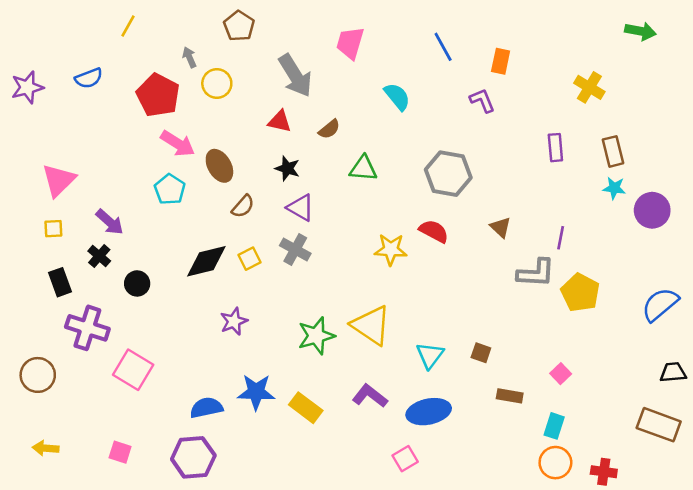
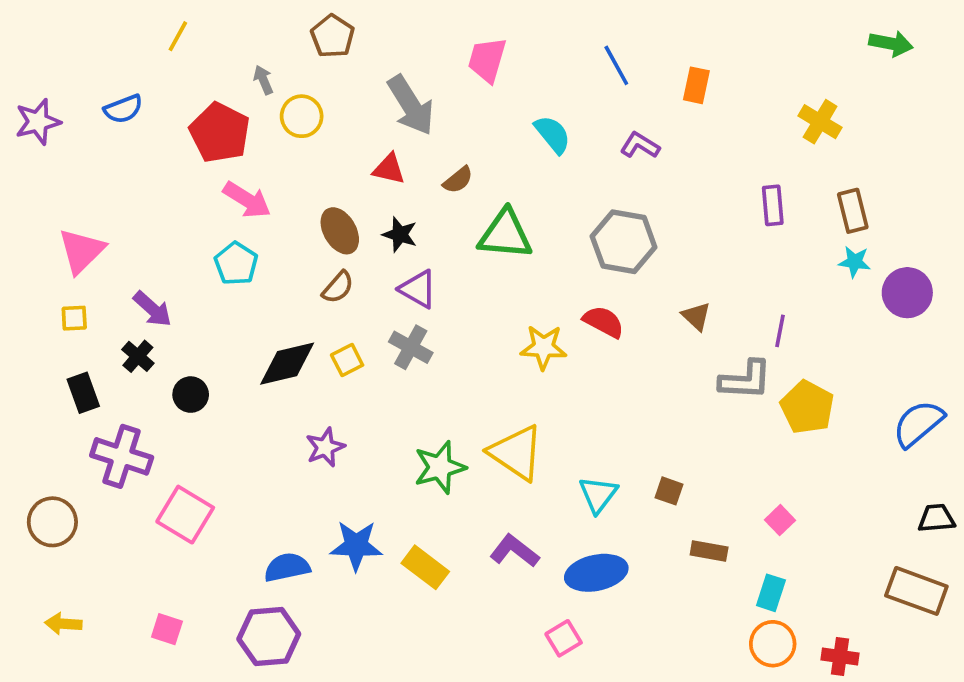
purple L-shape: (482, 100) -> (640, 145), moved, turned -36
brown ellipse: (219, 166) -> (340, 231), moved
green triangle: (363, 168) -> (505, 234), size x1.4

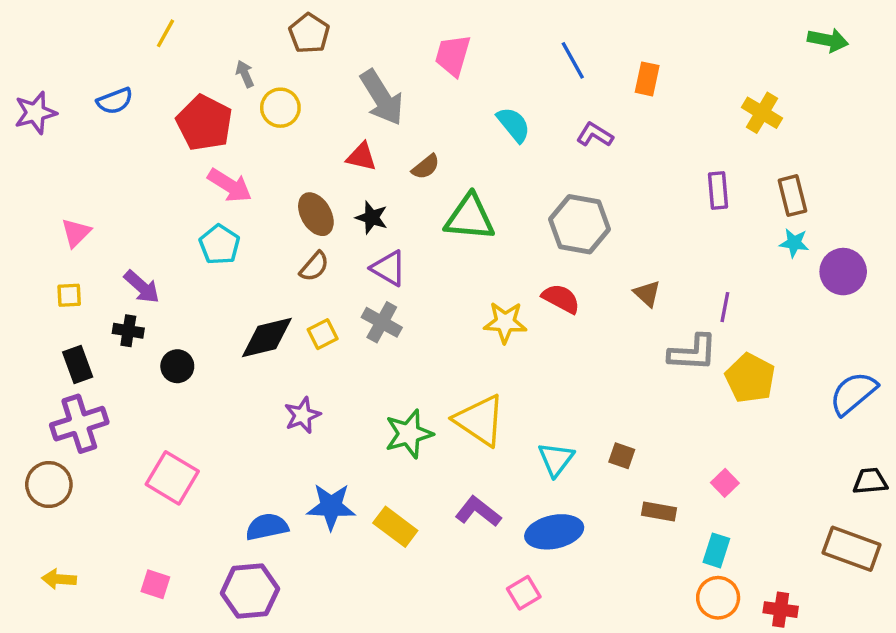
pink triangle: (81, 251) -> (76, 233), size x0.7
black cross: (138, 356) -> (128, 331), turned -32
purple cross: (122, 456) -> (79, 424), moved, turned -36

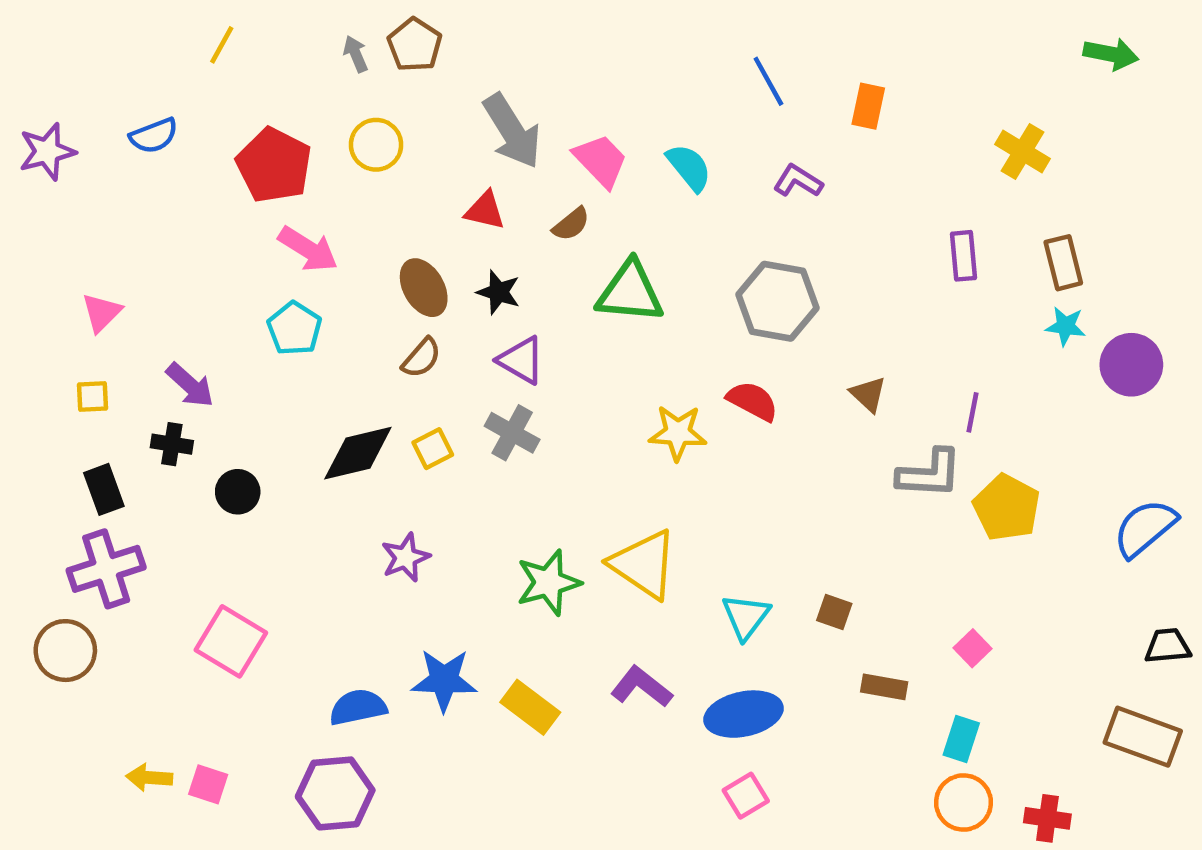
pink trapezoid: (453, 55) -> (601, 161), moved, turned 120
gray arrow: (245, 74) -> (356, 54), moved
yellow arrow: (59, 579) -> (149, 778), moved
pink square: (524, 593) -> (746, 796), moved

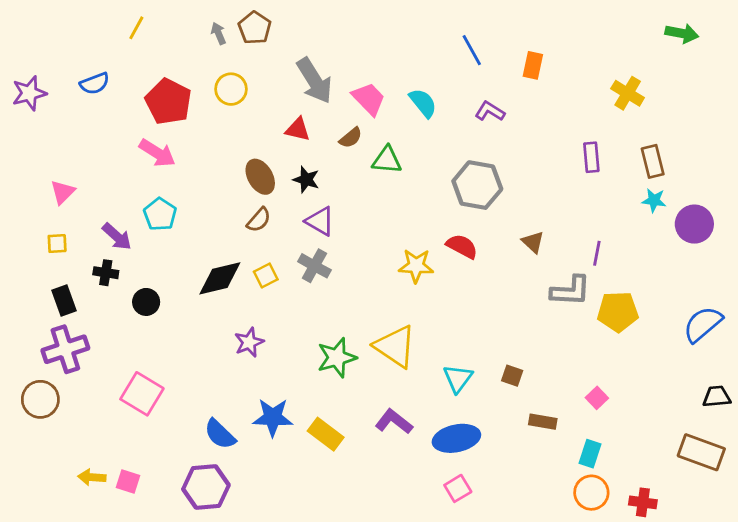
pink arrow: (308, 249) -> (157, 153), moved
green triangle: (630, 292) -> (387, 160), moved, size x0.7
cyan pentagon: (294, 328) -> (160, 214), moved
yellow pentagon: (1007, 508) -> (618, 312), turned -30
blue semicircle: (358, 707) -> (220, 434), turned -124

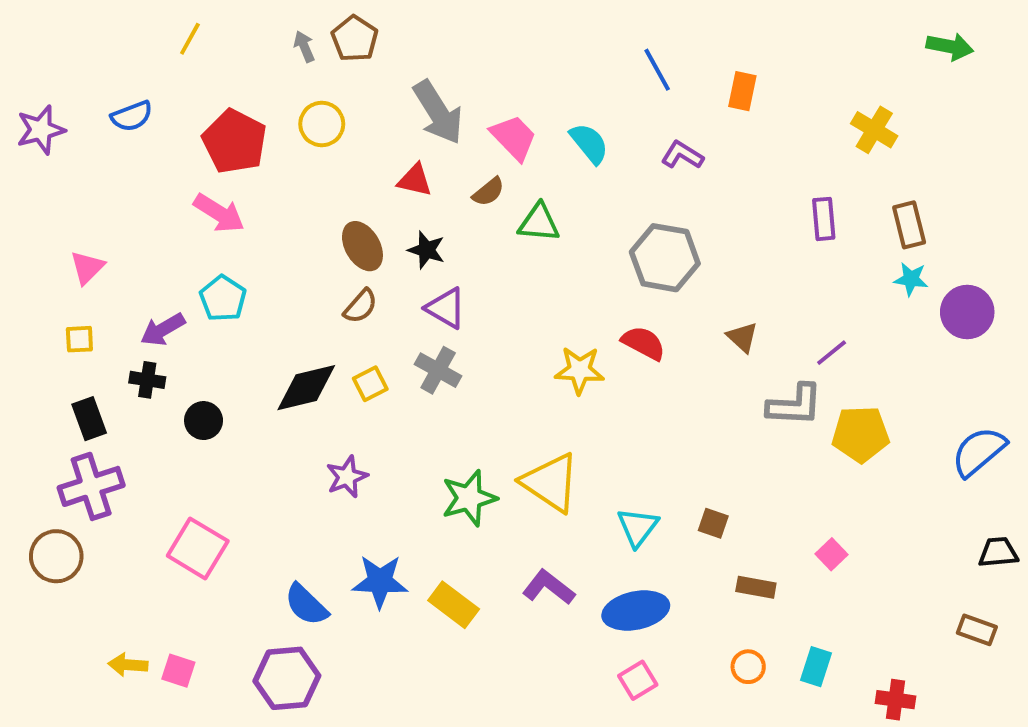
purple arrow: (117, 237) -> (163, 329), turned 108
purple line: (597, 253) -> (832, 353), turned 40
brown rectangle: (701, 452) -> (977, 630), size x0.6
cyan rectangle: (590, 454) -> (816, 667), moved
orange circle: (591, 493) -> (748, 667), moved, size x0.7

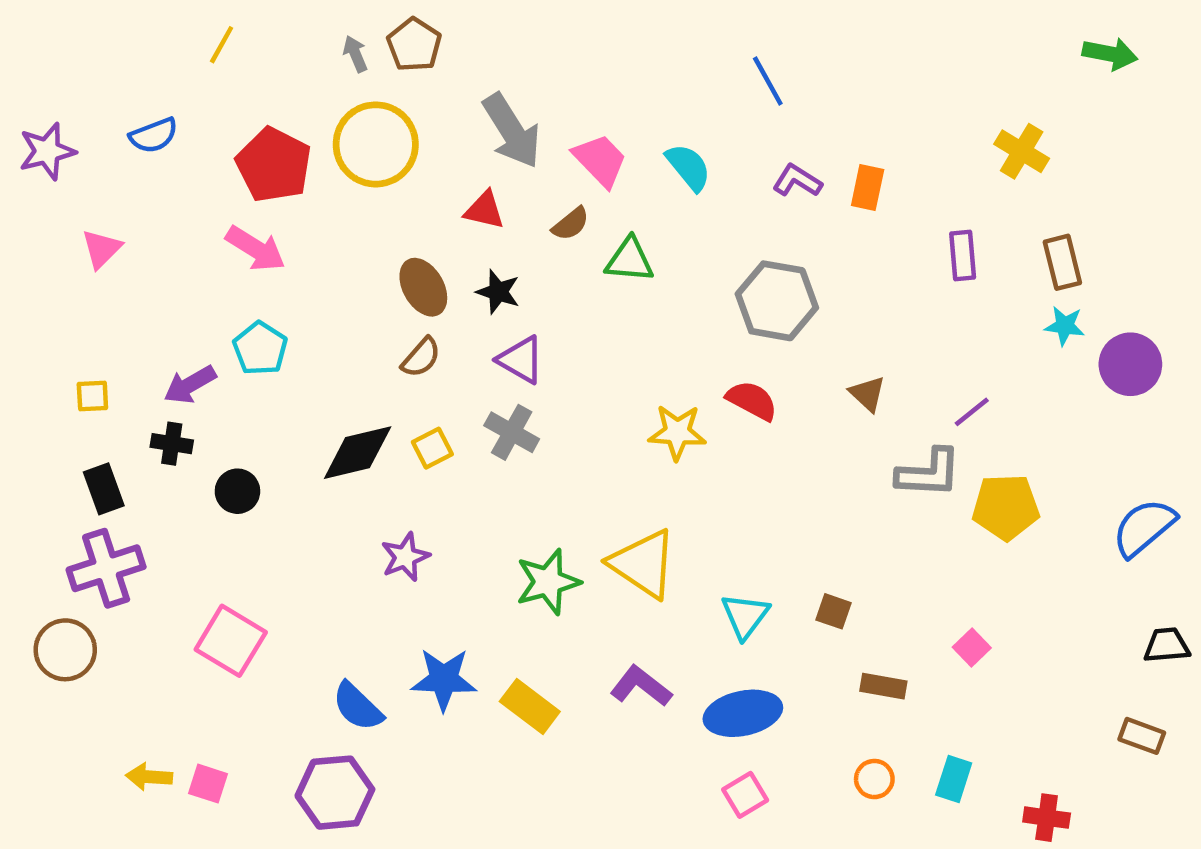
orange rectangle: (742, 91) -> (868, 188), moved
yellow circle: (322, 124) -> (376, 144), size x1.6
pink triangle: (87, 267) -> (102, 249), moved

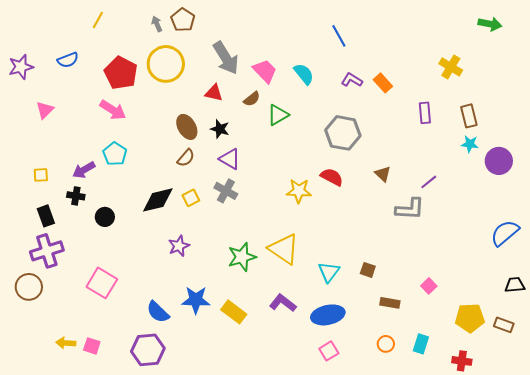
orange rectangle: (868, 188) -> (383, 83), turned -54
green triangle: (630, 260) -> (278, 115), turned -35
yellow pentagon: (1006, 507) -> (470, 318), moved

